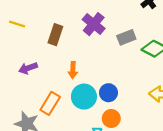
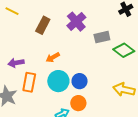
purple arrow: (28, 68) -> (16, 63), moved
orange arrow: (73, 70) -> (53, 57), turned 48
orange rectangle: (50, 103) -> (29, 82), turned -30

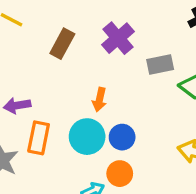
orange arrow: (53, 57) -> (100, 100), moved, turned -48

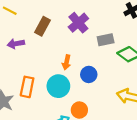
purple arrow: (17, 105) -> (16, 44), moved
blue circle: (122, 137) -> (89, 74), moved

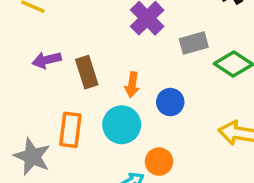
brown rectangle: (43, 26) -> (87, 72), moved, turned -42

